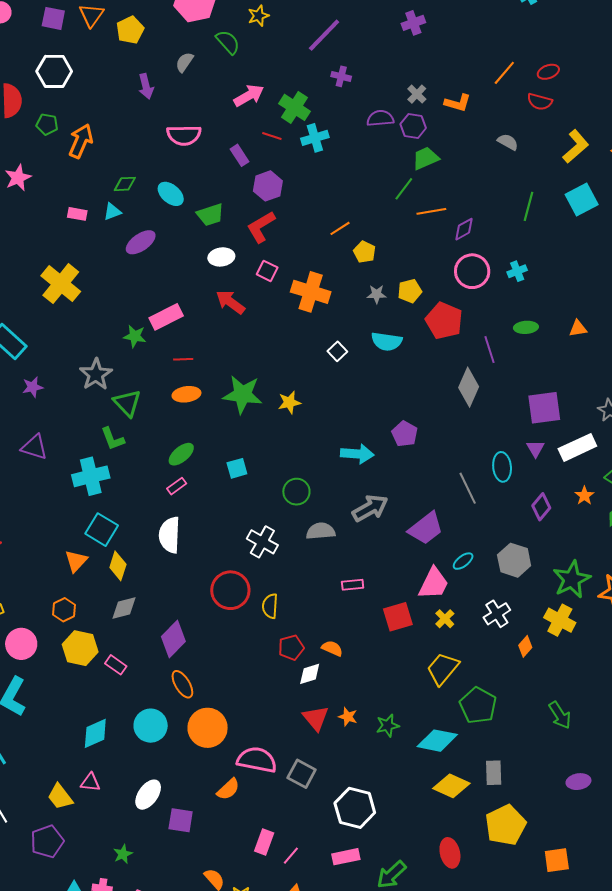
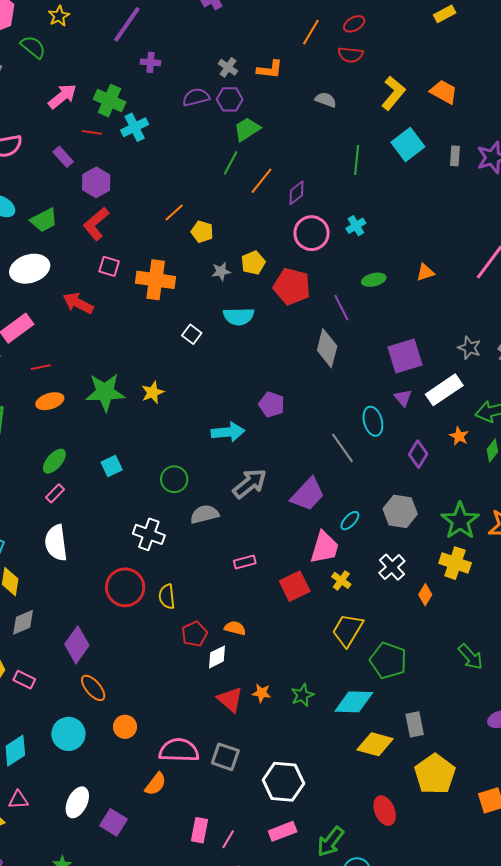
orange line: (431, 211) -> (262, 181), turned -32
white ellipse: (221, 257) -> (30, 269), moved, size x1.5
orange circle: (208, 728) -> (125, 727), size x0.6
purple square: (181, 820) -> (114, 822), turned 32

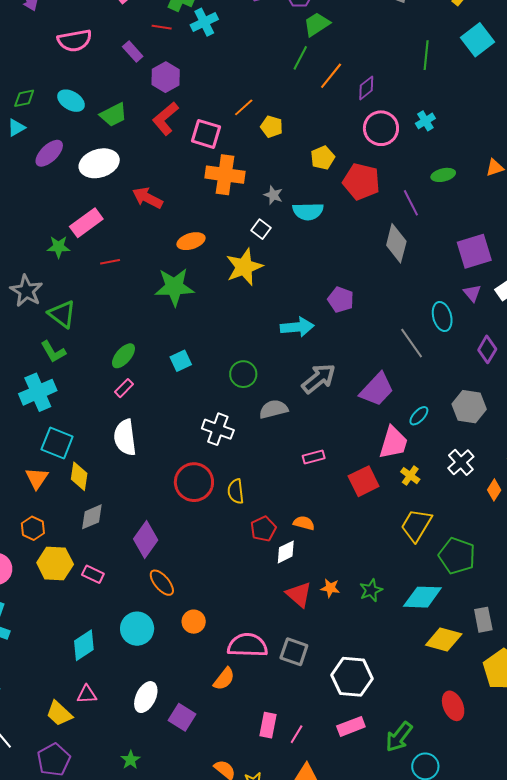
pink square: (109, 266) -> (206, 134), moved, size x1.4
gray star: (221, 271) -> (273, 195), moved, turned 30
yellow star: (153, 392) -> (244, 267), moved, size x1.6
orange ellipse: (50, 401) -> (191, 241), moved

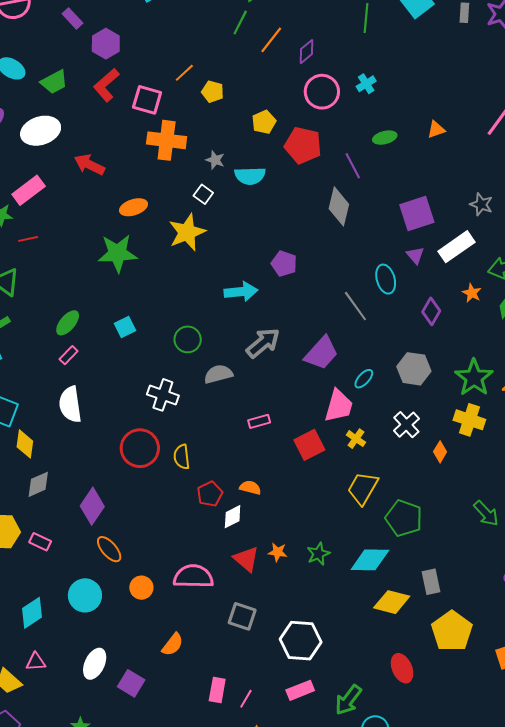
red line: (110, 262) -> (28, 239), moved
pink semicircle: (247, 645) -> (193, 576), moved

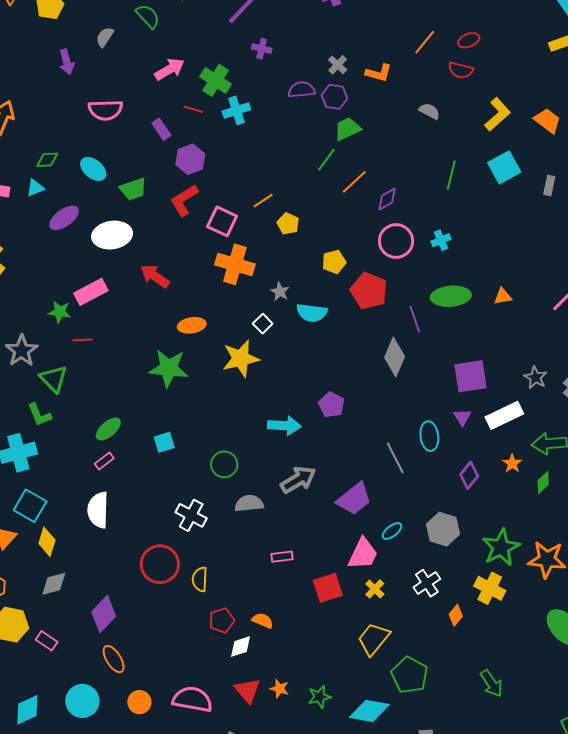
green ellipse: (385, 138) -> (451, 296), size x1.6

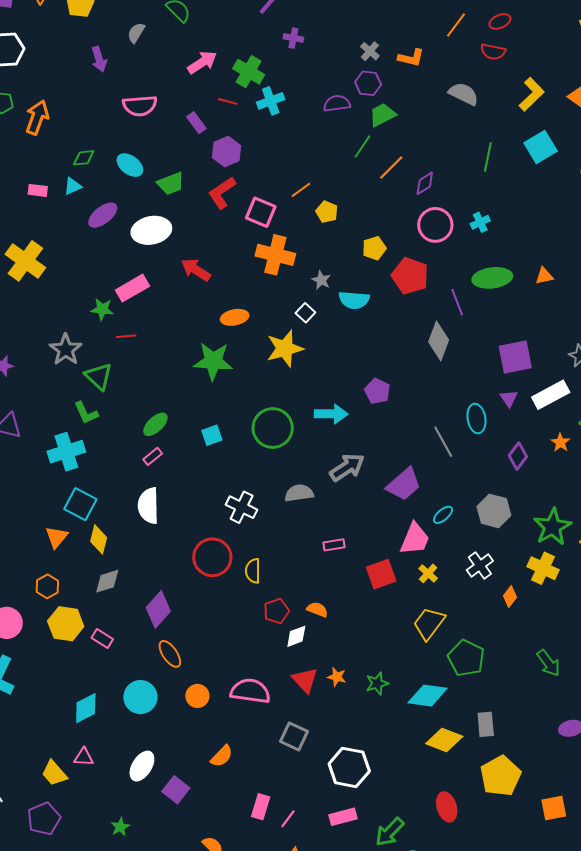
purple semicircle: (302, 90) -> (337, 103), moved
gray semicircle: (429, 111) -> (464, 94), size x1.4
green circle: (224, 464) -> (273, 428), moved, size x1.5

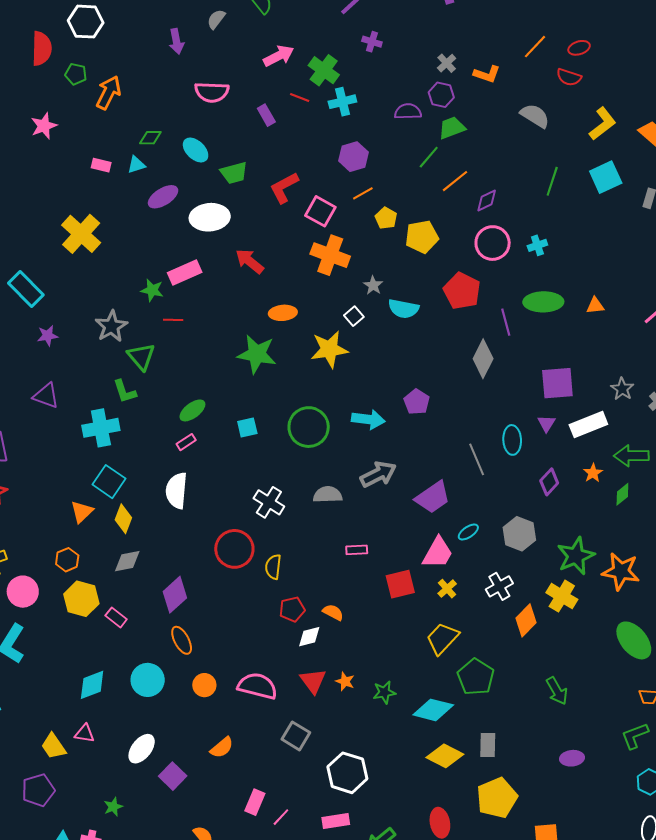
purple hexagon: (227, 152) -> (353, 157), moved
yellow pentagon: (374, 248) -> (422, 237), moved, size x1.4
orange diamond: (510, 596) -> (526, 620), size x1.5

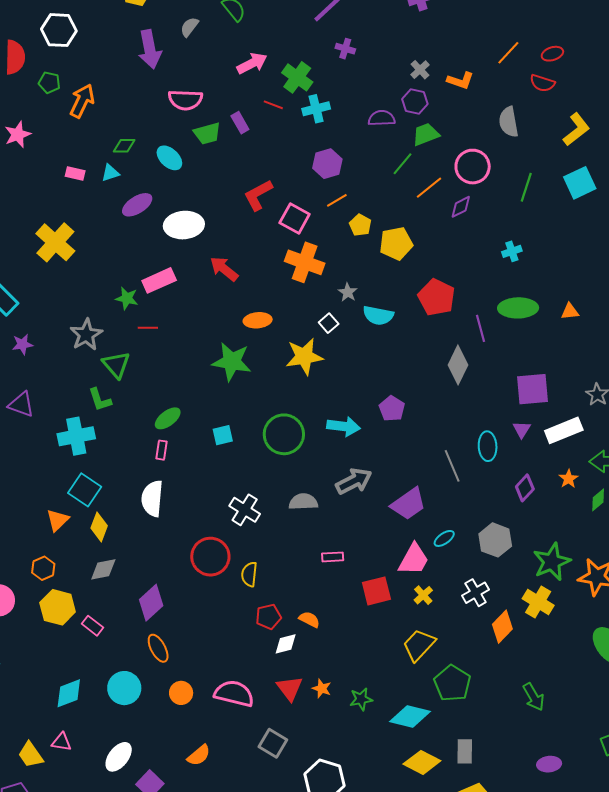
purple arrow: (176, 41) -> (150, 49), size x1.5
gray semicircle: (535, 116) -> (509, 122), turned -132
green trapezoid: (234, 173) -> (207, 133), moved
pink circle: (493, 243) -> (473, 167), moved
pink rectangle: (186, 442) -> (162, 450), turned -48

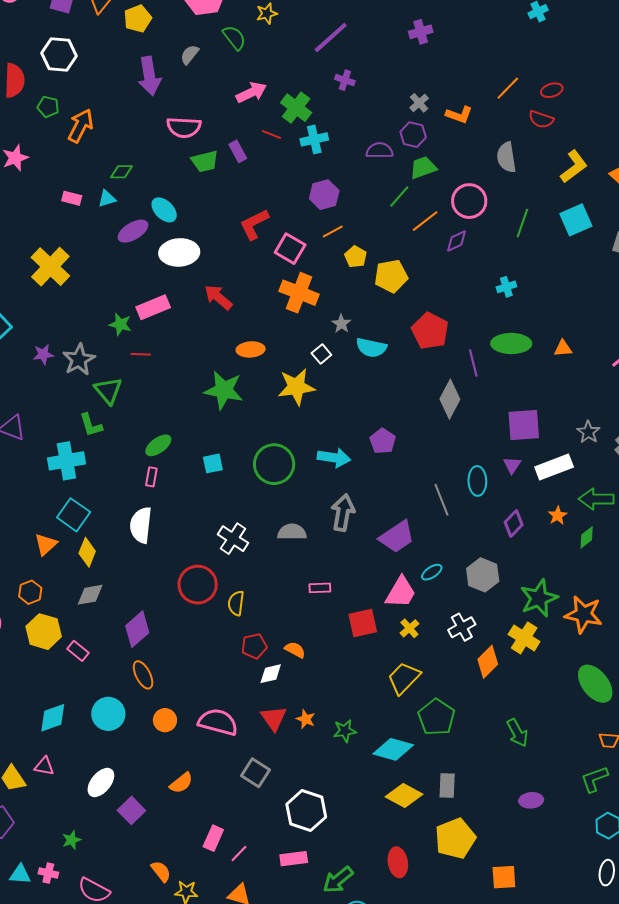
cyan ellipse: (169, 158) -> (164, 210), moved
purple star: (22, 344) -> (43, 354), moved
gray arrow: (354, 481) -> (343, 513), turned -54

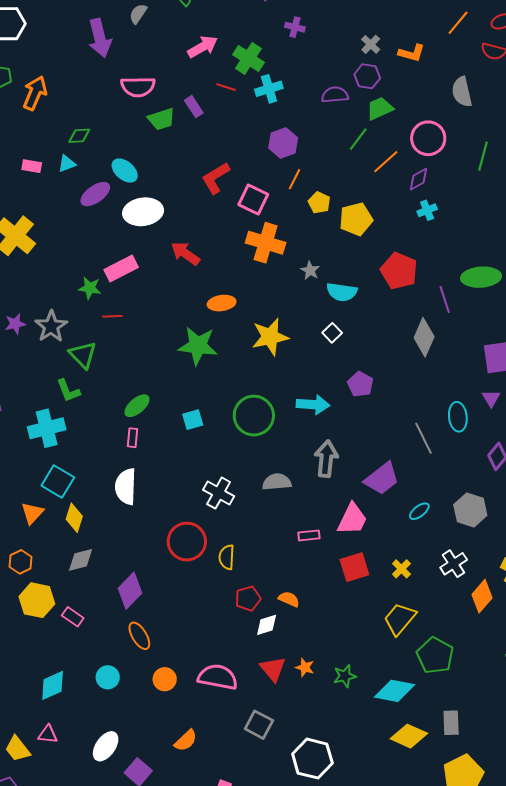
orange line: (333, 232) -> (295, 179), turned -30
cyan cross: (506, 287) -> (427, 210), moved
white square: (321, 354) -> (332, 333), moved
pink trapezoid: (401, 592) -> (352, 519), moved
cyan circle: (108, 714) -> (108, 677), size x0.7

